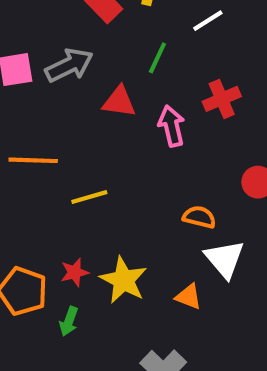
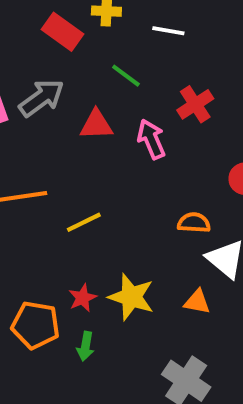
white line: (208, 21) -> (168, 31), turned 52
green line: (157, 58) -> (126, 76), turned -68

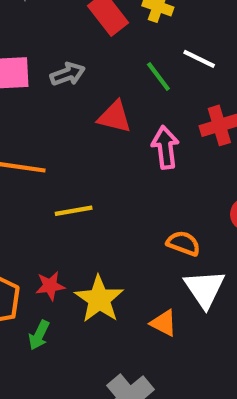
white line: (168, 31) -> (199, 59), moved
gray arrow: (41, 98) -> (68, 74), size x0.7

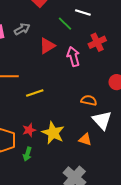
red triangle: (115, 117) -> (47, 46), turned -36

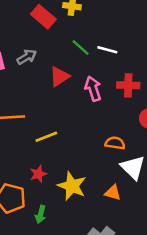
white line: (83, 12) -> (107, 50), moved
red cross: (97, 42) -> (128, 85), moved, turned 30
red star: (29, 130) -> (38, 174), moved

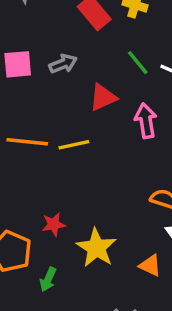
yellow line: (46, 137) -> (74, 145), moved

